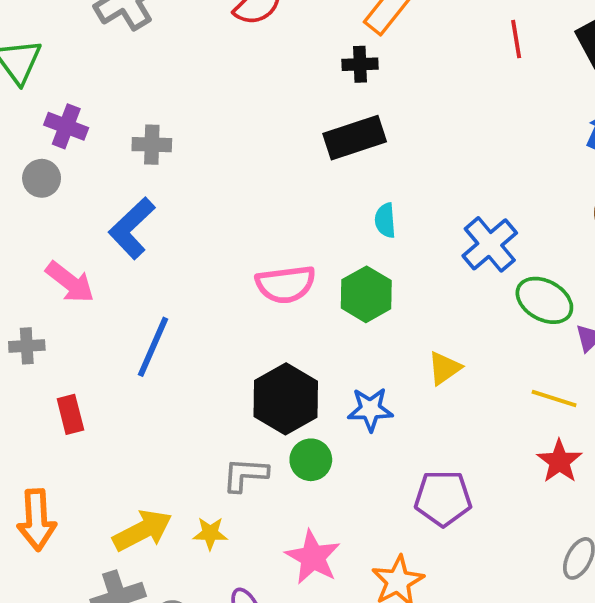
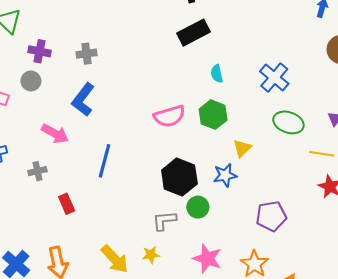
green ellipse: (544, 300) -> (288, 122), moved
yellow triangle: (444, 368) -> (242, 148), moved
yellow arrow: (142, 530) -> (115, 259), turned 84

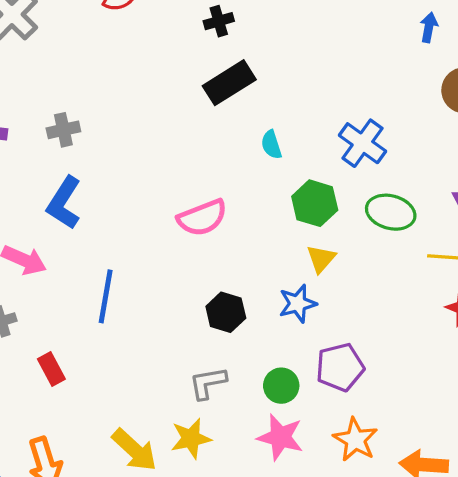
green hexagon: (213, 115) -> (315, 203), moved
black hexagon: (179, 177) -> (226, 312), size x0.7
green circle: (198, 207) -> (281, 386), moved
purple pentagon: (271, 216) -> (340, 367), moved
yellow star: (151, 255) -> (191, 438), size x1.4

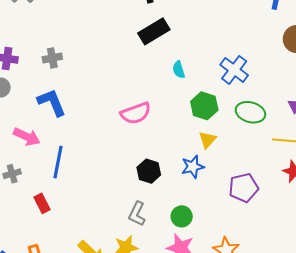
blue L-shape: (64, 203) -> (52, 102), turned 124
blue line: (106, 296) -> (58, 162), moved
purple pentagon: (340, 367) -> (244, 188), moved
gray L-shape: (208, 383) -> (137, 214), turned -55

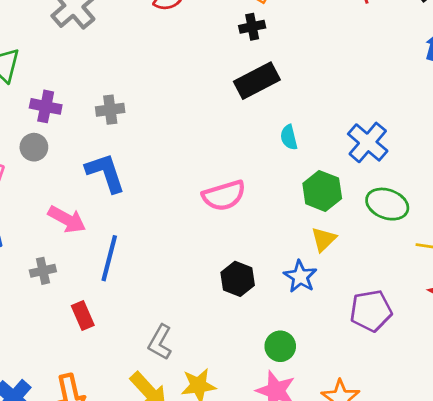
blue star: (193, 167) -> (300, 277), turned -30
gray L-shape: (137, 214) -> (160, 342), moved

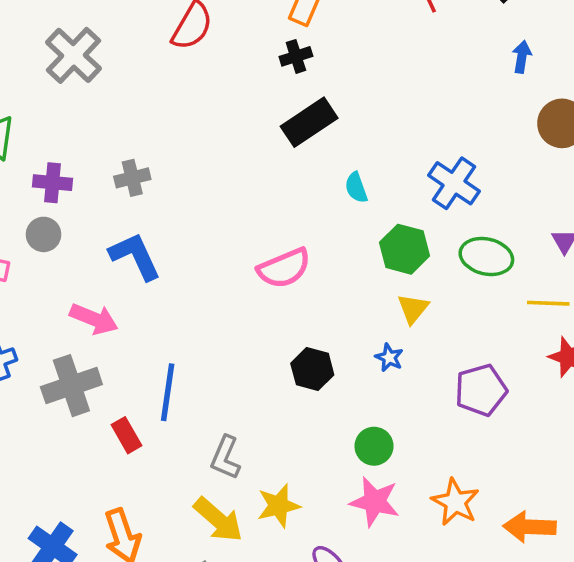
blue line: (109, 258) -> (168, 392), moved
gray cross: (43, 271) -> (71, 386), size x1.8
blue star: (300, 277) -> (389, 358), size x0.7

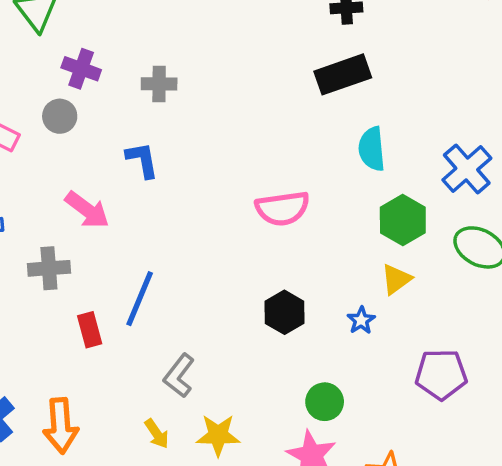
cyan semicircle: (356, 188) -> (372, 149), size x1.4
blue L-shape: (135, 256) -> (142, 160), size x0.7
gray cross: (71, 386) -> (49, 268), size x0.7
yellow arrow: (218, 520) -> (157, 434), size x0.6

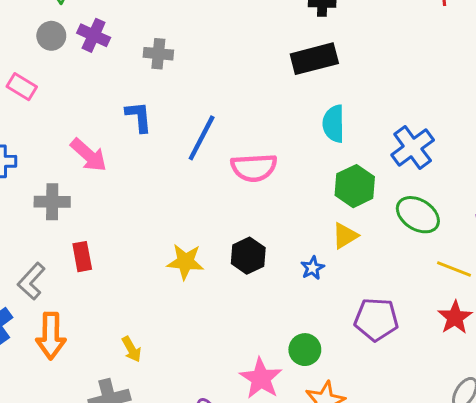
gray circle: (60, 116) -> (51, 36), moved
blue line: (140, 299) -> (202, 138), moved
gray L-shape: (179, 376) -> (31, 281), moved
green circle: (325, 402) -> (305, 350), moved
yellow star: (218, 435) -> (185, 262), moved

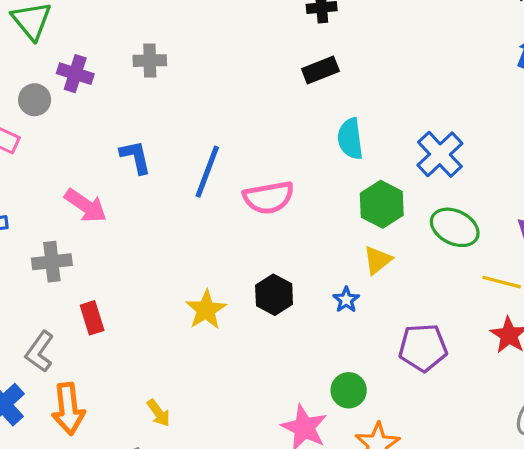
gray circle: (51, 36) -> (35, 100), moved
gray cross: (158, 54) -> (150, 61), moved
black rectangle: (314, 59) -> (320, 70), size x0.7
yellow star: (185, 262) -> (206, 310), turned -30

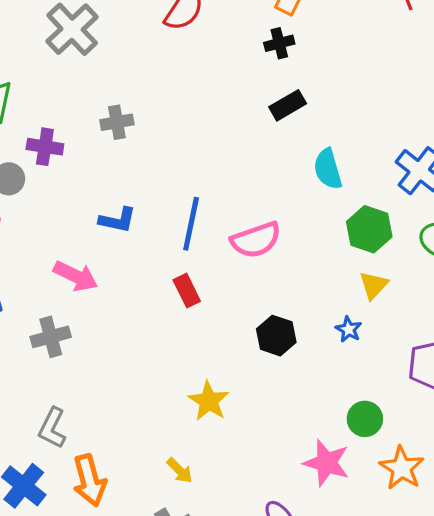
blue L-shape: (136, 157) -> (118, 220), turned 123
yellow star: (206, 310) -> (209, 401), moved
red rectangle: (92, 318) -> (187, 291), moved

